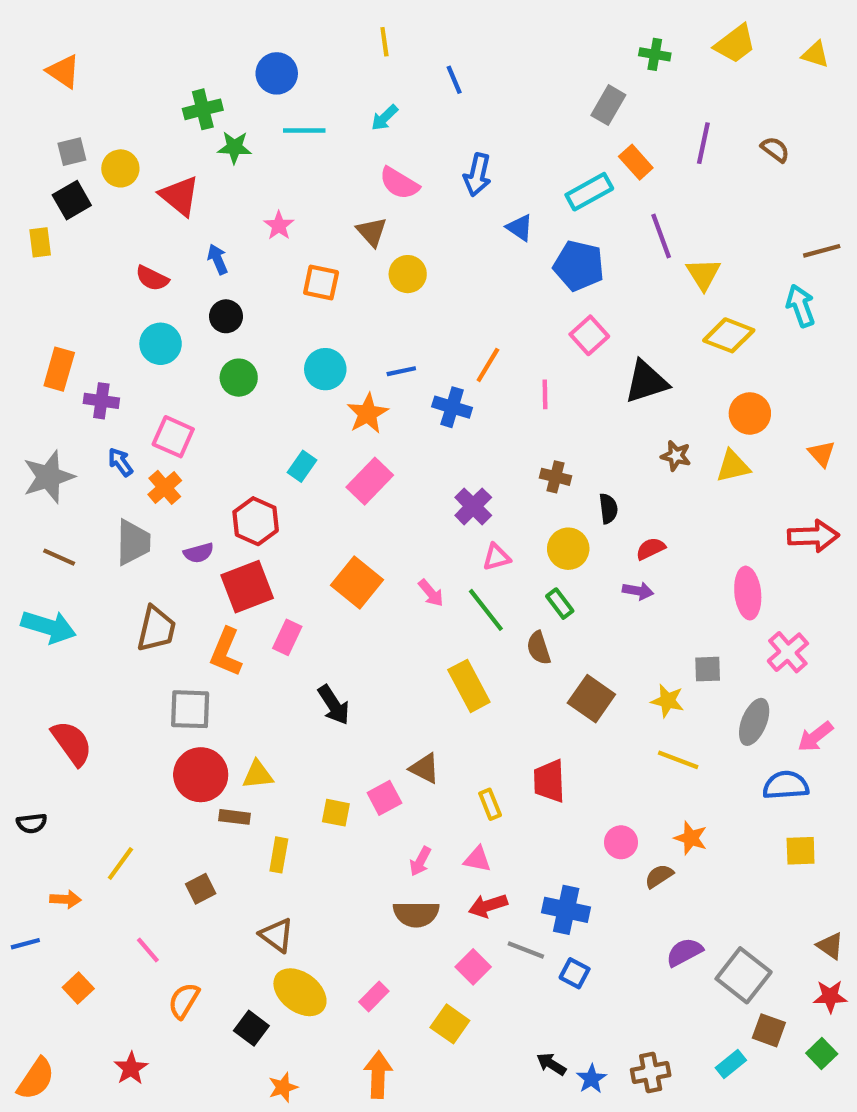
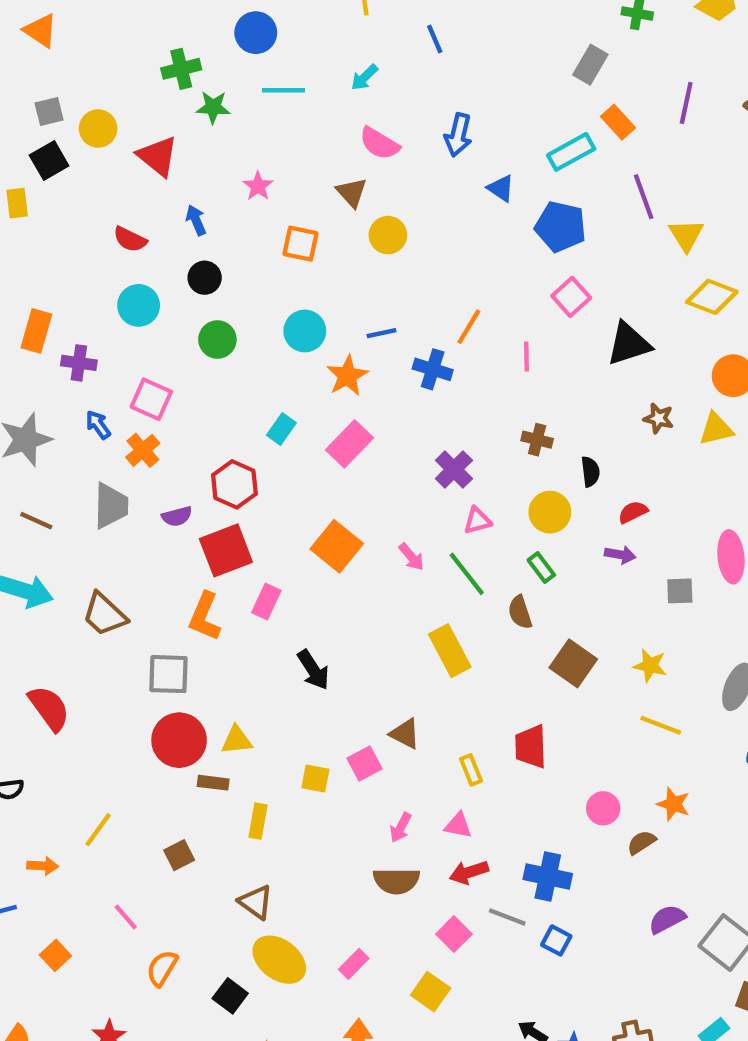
brown trapezoid: (156, 629) -> (104, 614), moved, turned 120
gray square: (708, 669) -> (680, 591), moved

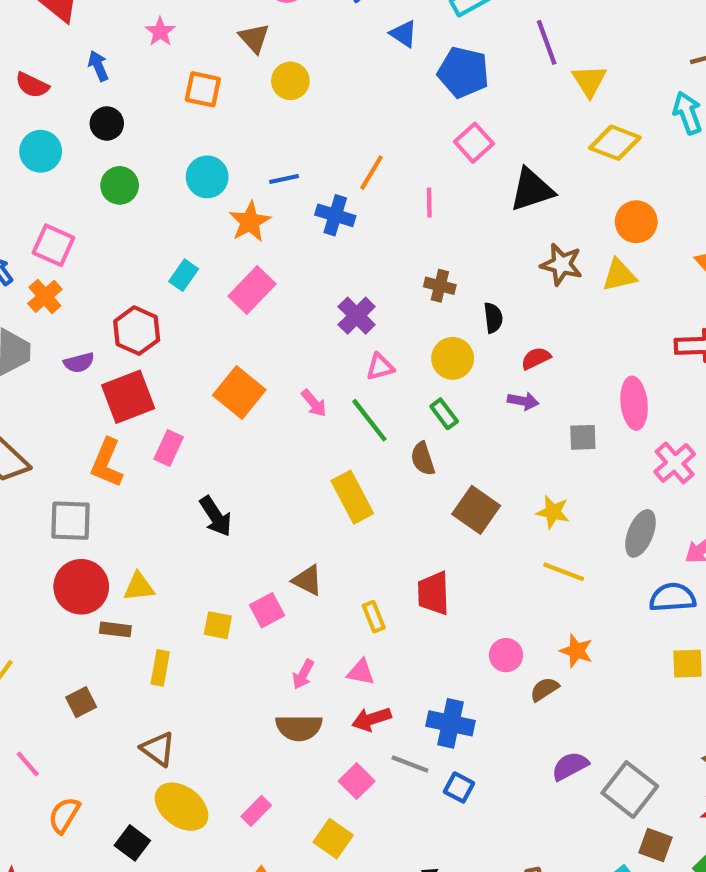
brown star: (659, 418) -> (562, 264), size x1.4

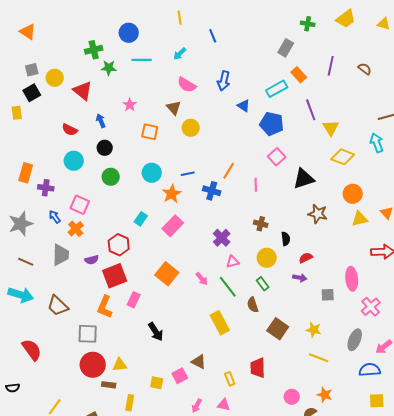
yellow triangle: (619, 275) -> (360, 219), moved

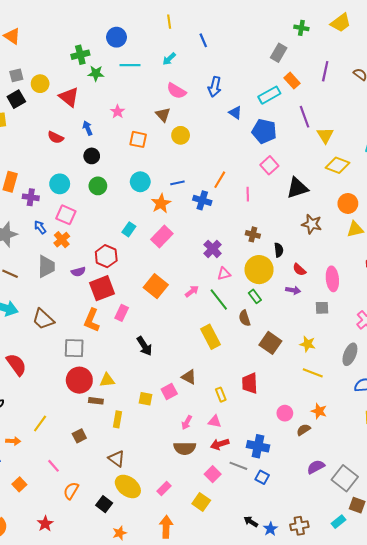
cyan circle: (74, 161) -> (60, 184), moved
yellow circle: (267, 258) -> (259, 270), size x1.4
red semicircle: (306, 258) -> (299, 270), turned -112
pink arrow: (202, 279) -> (192, 291), turned -88
pink ellipse: (352, 279) -> (332, 279), moved

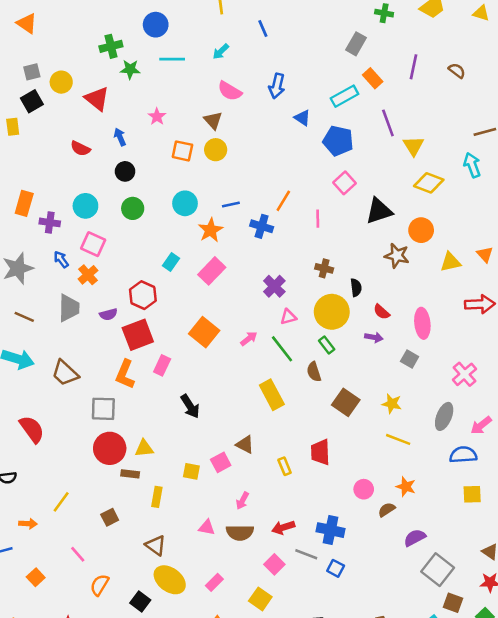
yellow circle: (181, 135) -> (216, 150), moved
orange circle: (348, 203) -> (421, 230), moved
gray square: (322, 308) -> (410, 359), turned 32
pink triangle: (215, 421) -> (207, 527), moved
purple semicircle: (316, 467) -> (415, 538), moved

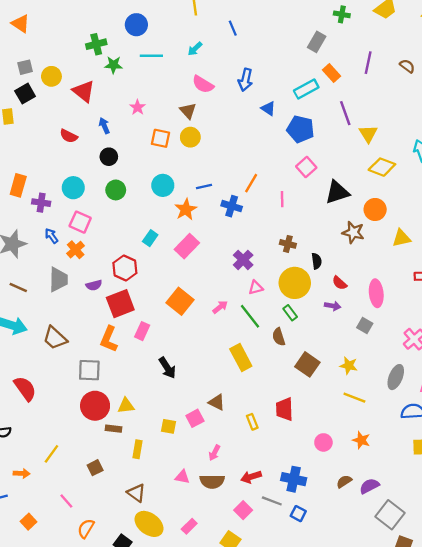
brown semicircle: (387, 510) -> (344, 481), moved

